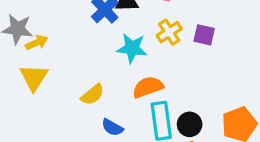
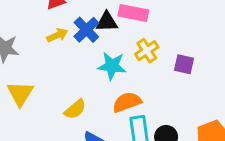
purple square: (204, 35) -> (184, 64), moved
yellow arrow: (37, 43) -> (57, 35), moved

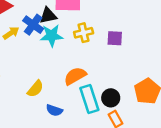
yellow cross: (147, 51) -> (84, 33), turned 30
cyan star: (112, 66) -> (52, 36), moved

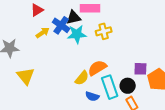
purple square: (115, 38) -> (140, 69), moved
yellow semicircle: (35, 89) -> (82, 78), moved
blue semicircle: (54, 110) -> (92, 96), moved

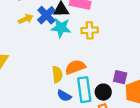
yellow semicircle: (82, 78) -> (57, 74), turned -56

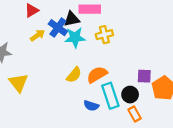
yellow semicircle: (57, 74) -> (74, 75), moved, turned 56

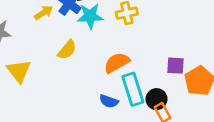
yellow semicircle: (74, 75) -> (67, 50), moved
black circle: (130, 95) -> (156, 99), moved

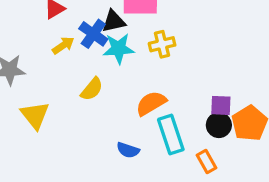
black circle: (156, 99) -> (219, 125), moved
blue semicircle: (109, 101) -> (128, 150), moved

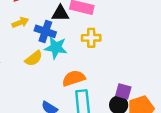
blue cross: (93, 34) -> (45, 31), moved, turned -30
cyan star: (119, 49) -> (56, 48), moved

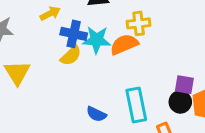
blue cross: (45, 31) -> (74, 34), moved
orange semicircle: (74, 78) -> (124, 44), moved

